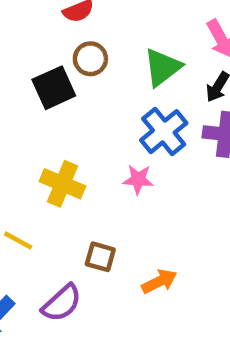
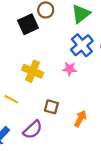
orange arrow: (159, 281) -> (80, 119), turned -35

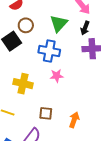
blue cross: (82, 45) -> (49, 51), moved, turned -30

